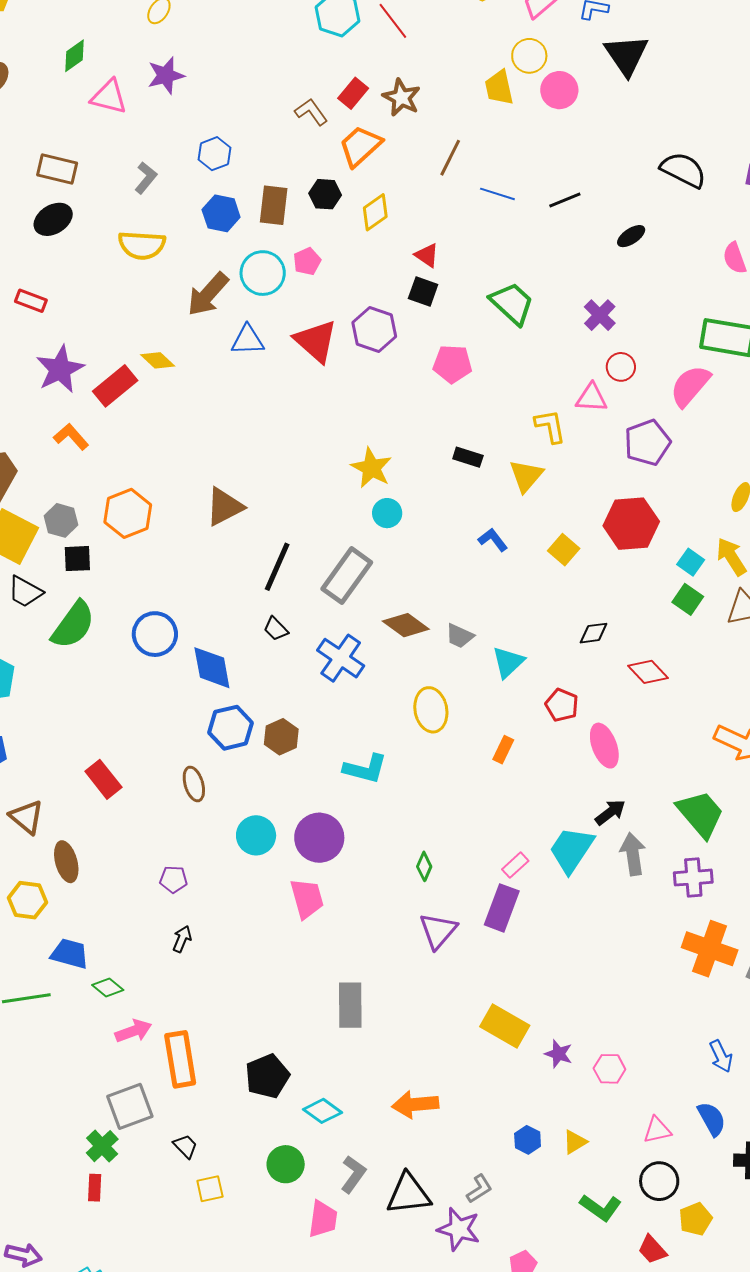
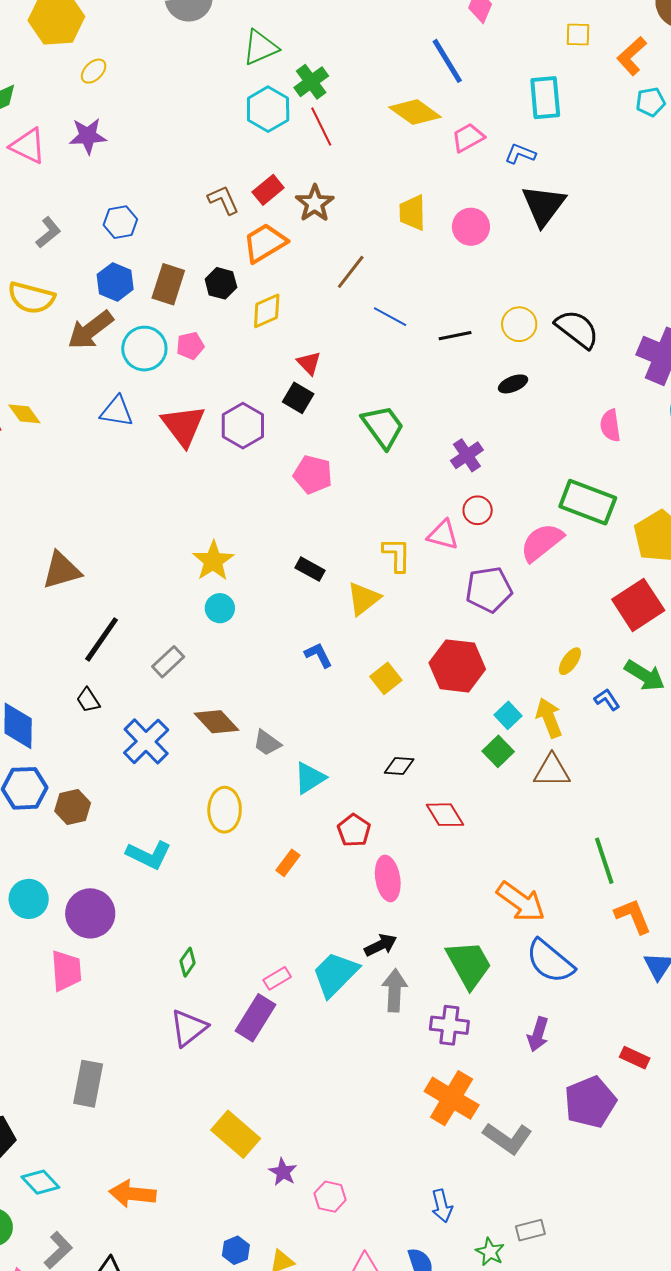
yellow circle: (529, 56) -> (519, 324), moved
brown arrow: (208, 294) -> (90, 330), moved
gray rectangle: (347, 576) -> (168, 662), size x0.6

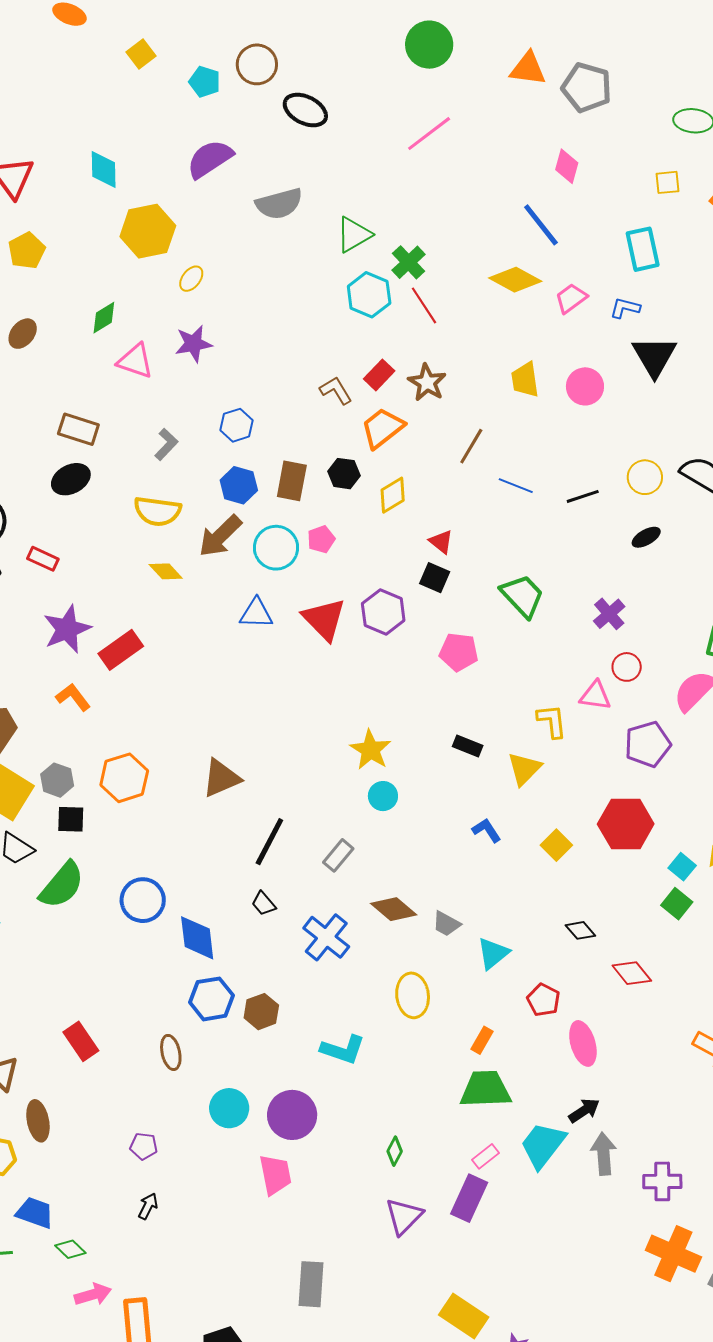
yellow diamond: (24, 414) -> (166, 571), moved
black diamond: (399, 766) -> (580, 930), turned 52
green trapezoid: (469, 964) -> (485, 1089), moved, turned -56

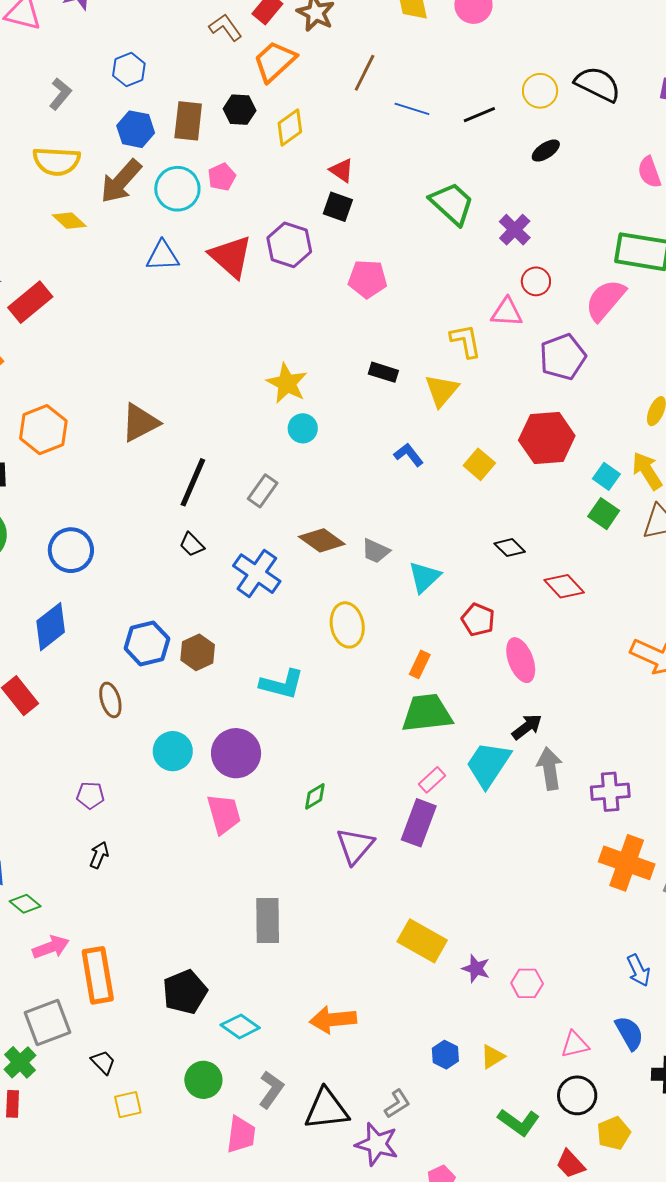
green trapezoid: (522, 596) -> (452, 204), moved
blue diamond: (197, 938) -> (51, 627), moved, turned 63
green diamond: (395, 1151) -> (315, 796), moved, turned 36

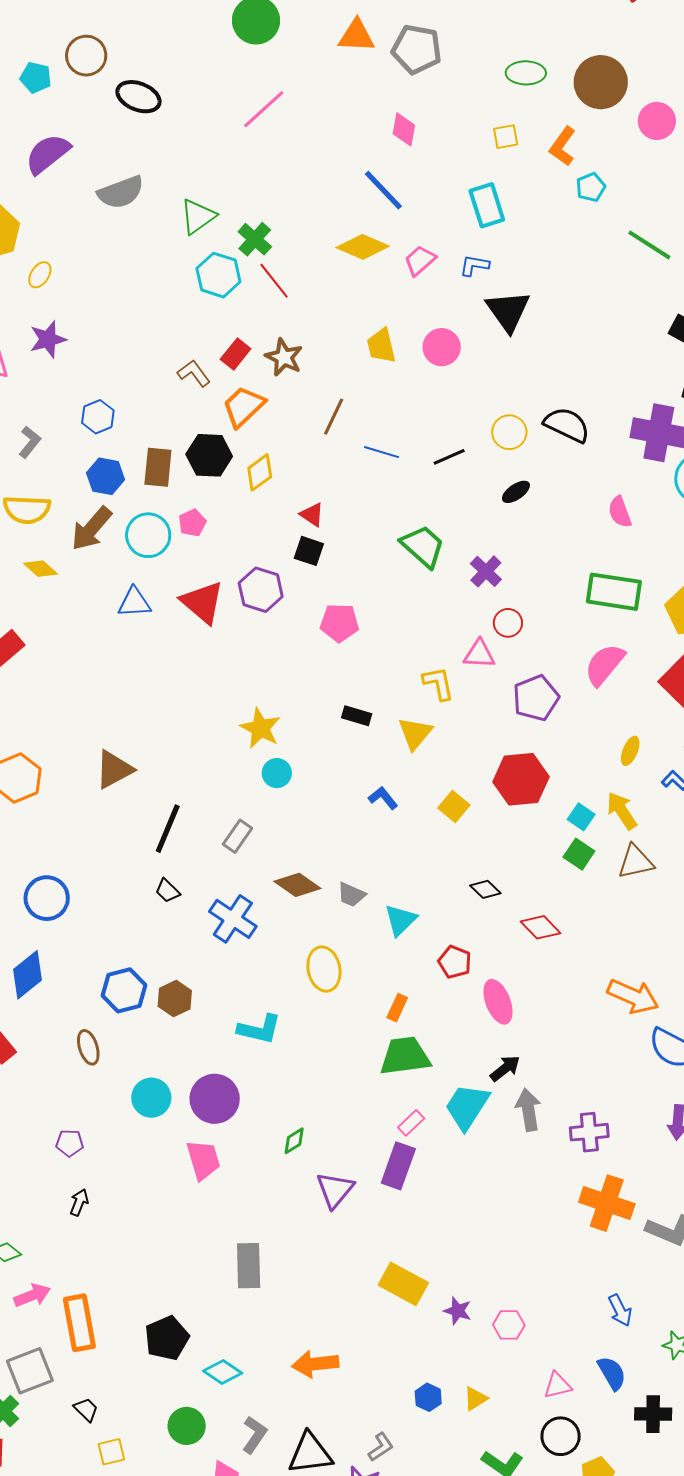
black hexagon: (240, 110) -> (209, 455), size x1.4
pink semicircle: (605, 300) -> (604, 665), moved

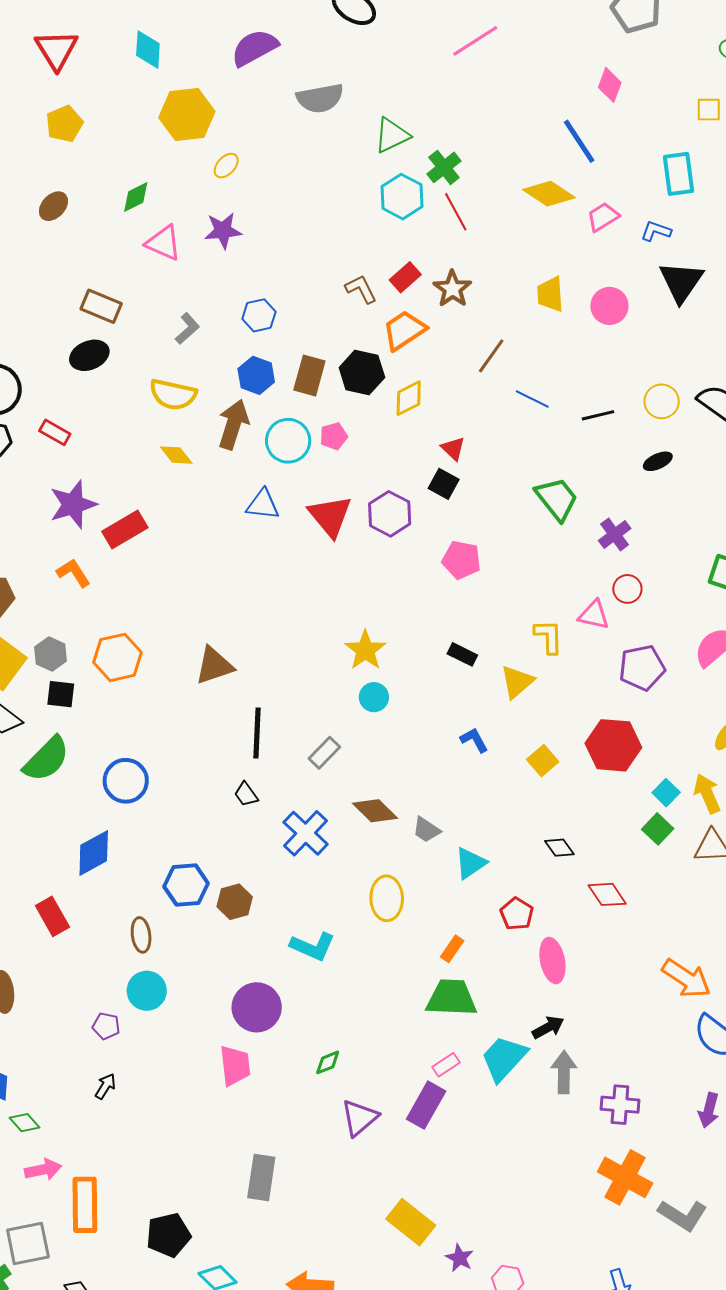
brown arrow: (91, 529) -> (233, 424), turned 147
black line: (168, 829) -> (257, 733), turned -30
cyan circle: (151, 1098) -> (147, 991), moved

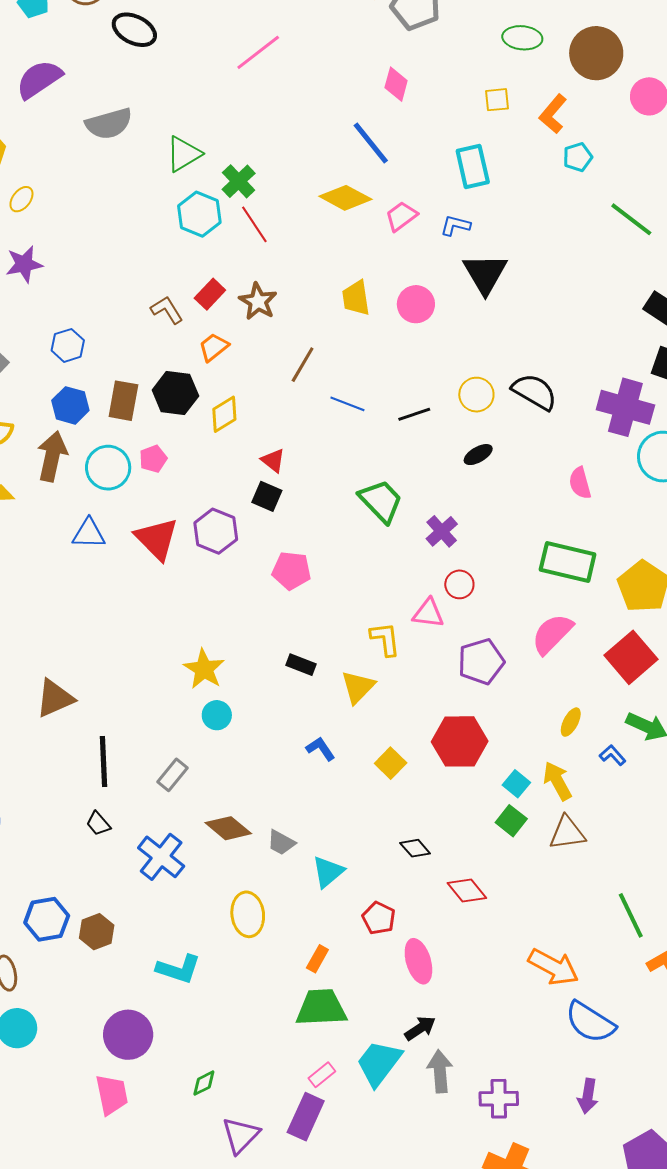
orange trapezoid: (404, 330) -> (214, 347), size x0.7

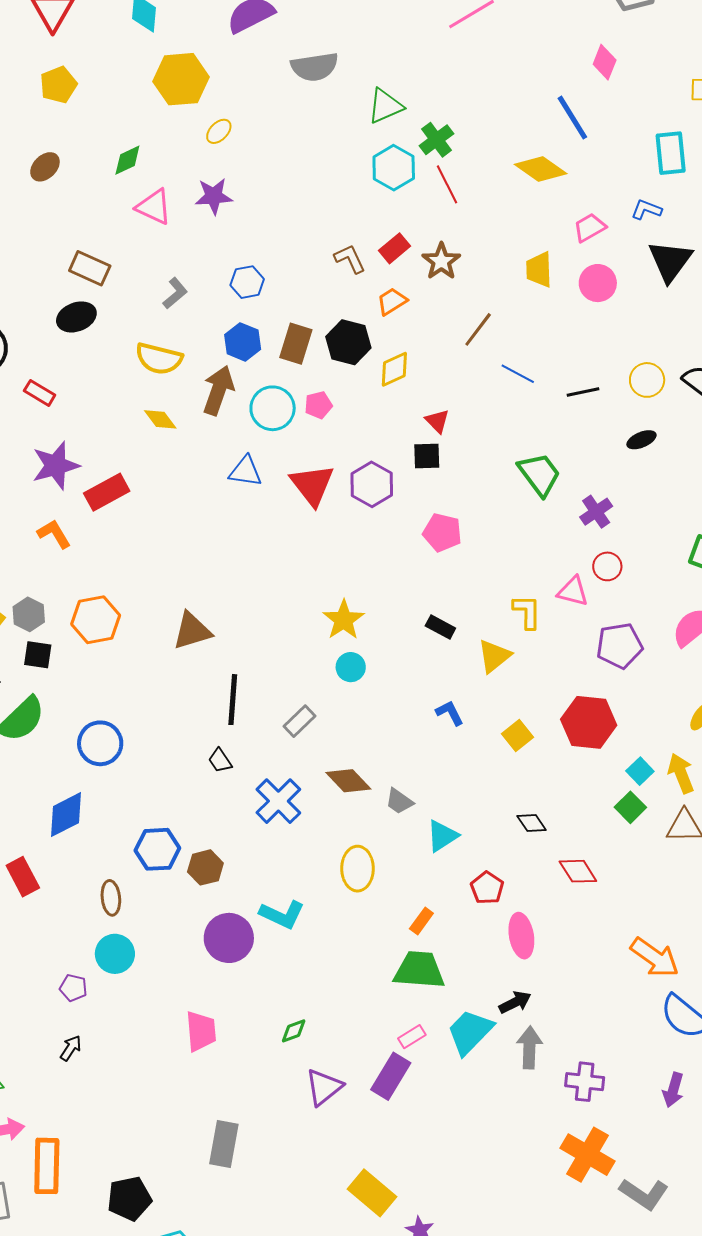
pink trapezoid: (401, 216) -> (590, 228), moved
black square: (267, 496) -> (427, 456), turned -32
purple circle: (128, 1035) -> (229, 938), moved

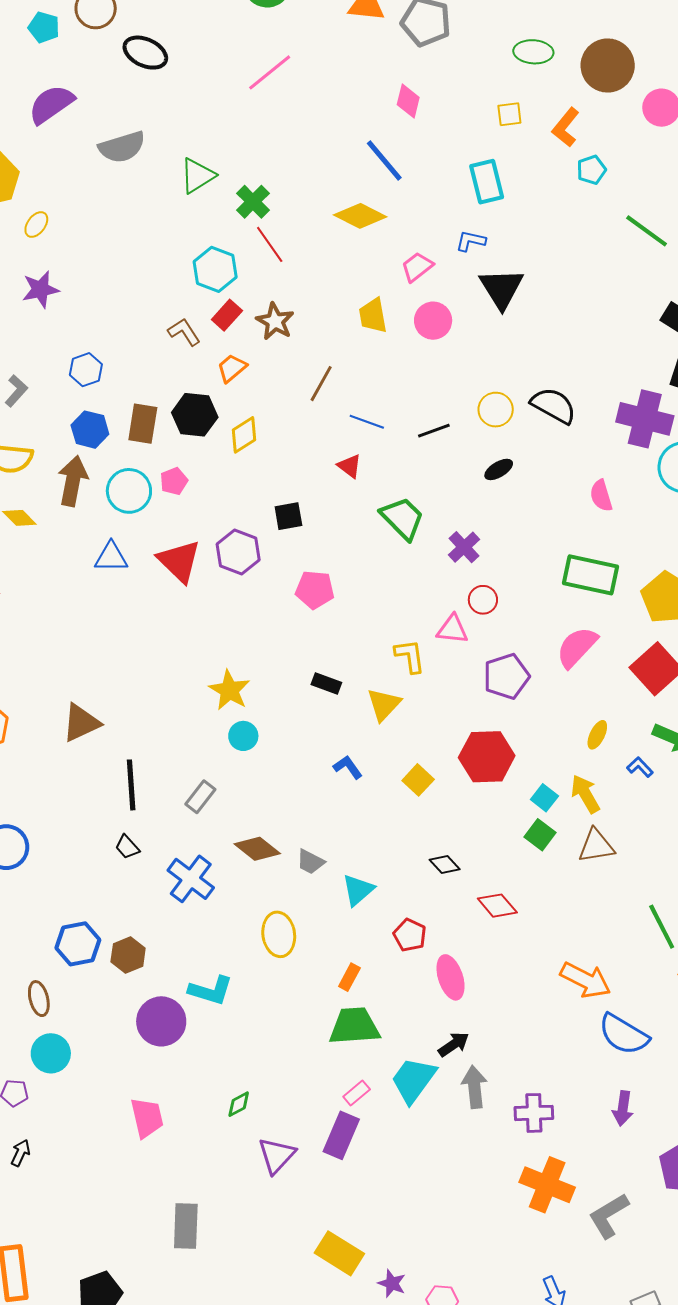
cyan hexagon: (394, 168) -> (215, 269), moved
red triangle: (437, 421) -> (350, 466), moved
gray L-shape: (644, 1194) -> (609, 1216), turned 123

